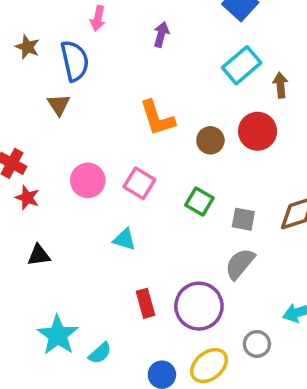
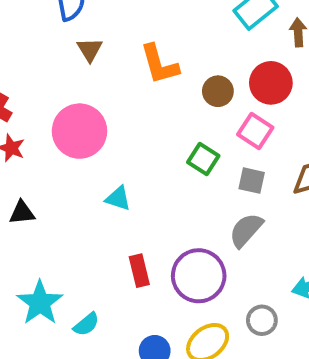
brown triangle: (59, 105) -> (90, 50), moved
pink circle: (88, 180) -> (80, 131), size x1.4
pink square: (139, 183) -> (255, 131), moved

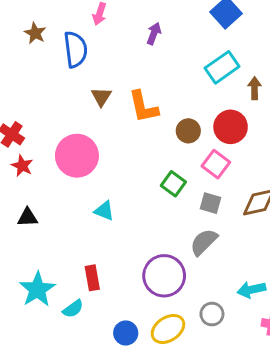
brown triangle: (90, 50) -> (101, 97), moved
red rectangle: (139, 271) -> (92, 278), moved

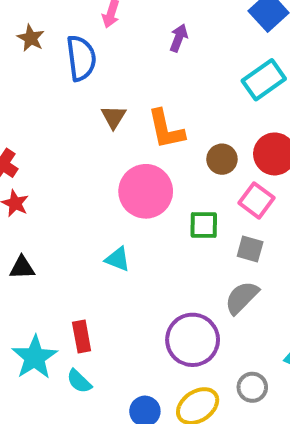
pink circle: (77, 156) -> (146, 191), moved
green square: (173, 184) -> (204, 225), turned -35
red rectangle: (92, 278) -> (82, 337), moved
cyan semicircle: (73, 309) -> (79, 381), turned 80

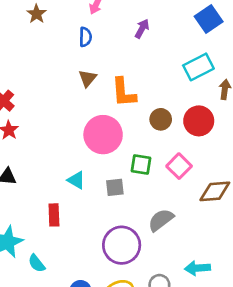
blue semicircle: (81, 58) -> (85, 37), moved, size x0.6
pink square: (257, 200) -> (179, 166), moved
gray square: (250, 249) -> (115, 187), moved, turned -30
red rectangle: (82, 337) -> (54, 215), moved

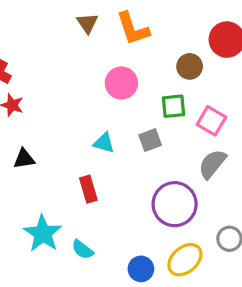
brown circle: (161, 119) -> (190, 66), moved
pink circle: (103, 135) -> (121, 83), size x0.7
pink square: (179, 166) -> (211, 121), moved

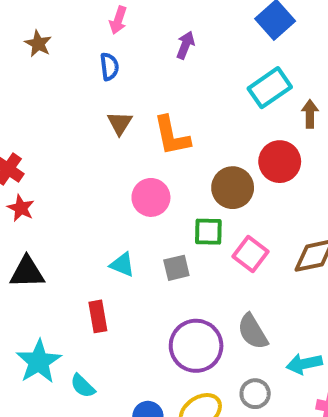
brown circle: (190, 66) -> (233, 188), size x1.4
black triangle: (24, 159) -> (27, 272), size x1.4
gray semicircle: (212, 164) -> (253, 332), moved, turned -76

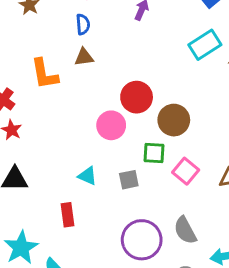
brown triangle: (120, 123) -> (84, 57), moved, turned 48
orange L-shape: (172, 136) -> (44, 74), moved
red circle: (280, 162) -> (137, 97), moved

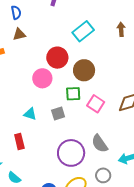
cyan rectangle: (205, 45) -> (83, 31), moved

